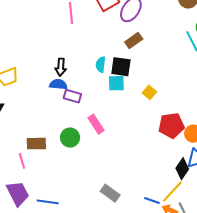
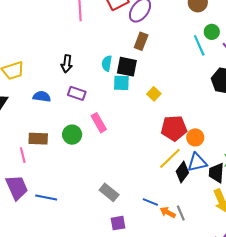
brown rectangle: (134, 40) -> (141, 41), turned -36
blue semicircle: (58, 84) -> (42, 97), moved
yellow line: (172, 192) -> (170, 158), moved

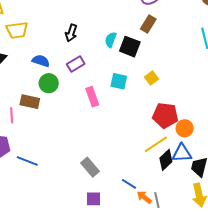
cyan square: (121, 83) -> (119, 81), moved
purple rectangle: (77, 93) -> (76, 64), turned -60
green circle: (72, 135) -> (49, 83), moved

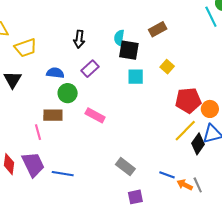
brown rectangle: (148, 24) -> (158, 29), moved, turned 42
black square: (130, 47) -> (129, 50), moved
pink rectangle: (92, 97) -> (95, 115), moved, turned -30

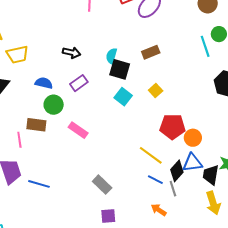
black arrow: (79, 39) -> (72, 53), turned -90
cyan square: (136, 77) -> (123, 97), turned 30
yellow line: (185, 131) -> (151, 155), moved, turned 75
blue line: (167, 175) -> (155, 180), moved
gray line: (198, 185) -> (173, 189), moved

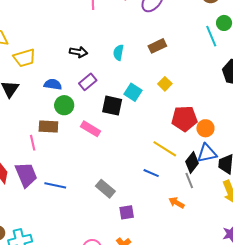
black square: (120, 69) -> (112, 106), moved
blue line: (155, 180) -> (151, 173), moved
gray rectangle: (102, 185) -> (105, 189), moved

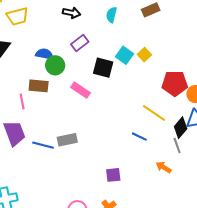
blue semicircle: (53, 84) -> (44, 54), moved
yellow square: (165, 84) -> (144, 55), moved
gray rectangle: (105, 189) -> (67, 140), moved, turned -54

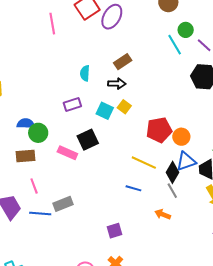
black arrow: (72, 13) -> (117, 84), moved
purple rectangle: (80, 43) -> (72, 104), moved, turned 30
black square: (103, 68) -> (88, 140), moved, turned -30
pink line: (22, 101) -> (34, 186), moved

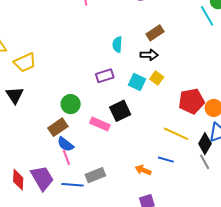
blue semicircle: (26, 124) -> (65, 144), moved, turned -144
brown rectangle: (25, 156) -> (58, 127), turned -30
orange arrow: (163, 214) -> (143, 170), moved

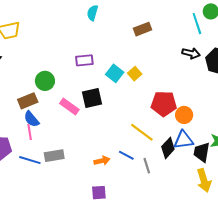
cyan semicircle: (117, 45) -> (92, 13), moved
black arrow: (149, 55) -> (191, 53), moved
gray line: (205, 162) -> (147, 166), moved
orange arrow: (143, 170) -> (102, 161), turned 133

